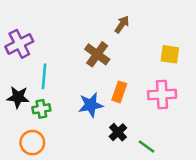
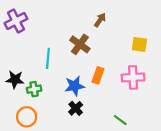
purple cross: (19, 44) -> (16, 21), moved
cyan line: (44, 76) -> (48, 58), moved
black cross: (118, 132) -> (76, 108), moved

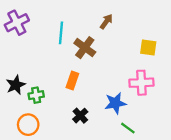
cyan line: (48, 58) -> (61, 33), moved
orange rectangle: (98, 75) -> (72, 80), moved
black star: (15, 80) -> (16, 85), turned -30
blue star: (75, 86) -> (115, 103), moved

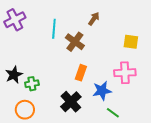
orange rectangle: (72, 80) -> (81, 73), moved
black cross: (80, 116) -> (71, 102), size x1.5

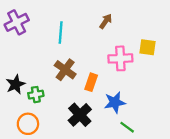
brown cross: (75, 42) -> (65, 70), moved
pink cross: (125, 73) -> (120, 58), moved

